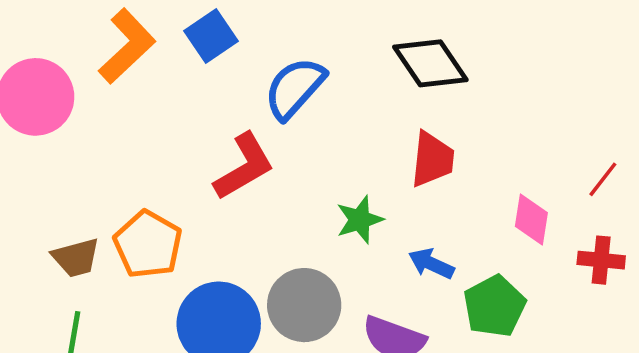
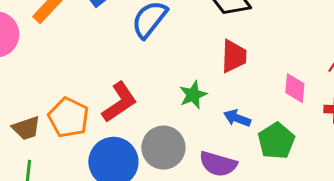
red L-shape: (244, 167) -> (119, 102), moved

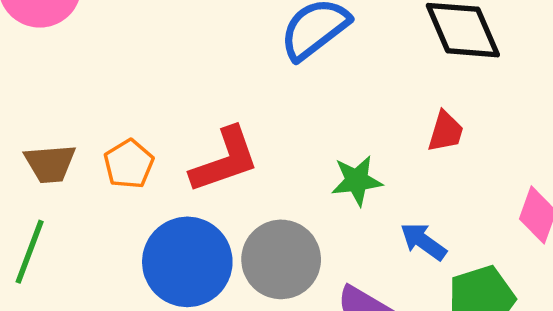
red trapezoid: (234, 56) -> (446, 132), size x0.7
orange pentagon: (69, 118) -> (129, 164), size x0.7

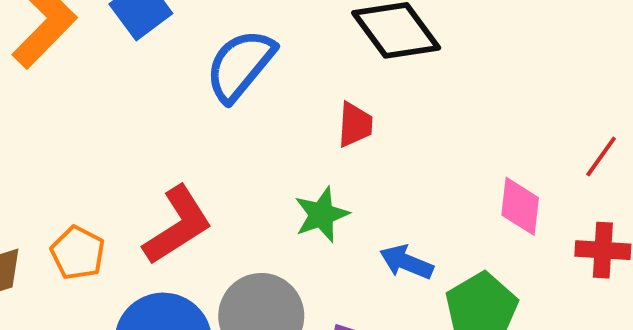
red trapezoid: (446, 132) -> (355, 125), moved

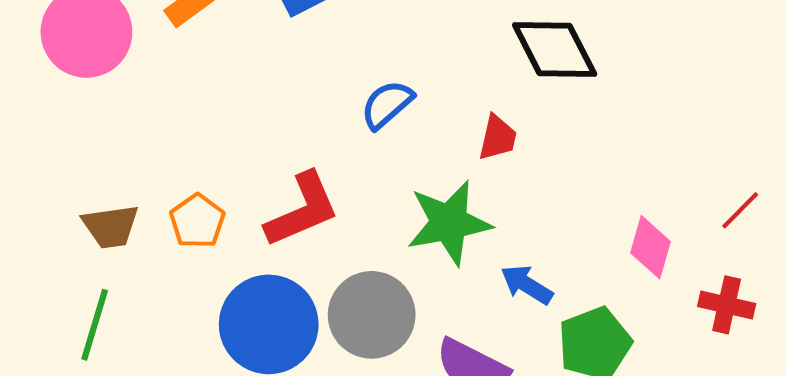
blue semicircle: (240, 65) -> (387, 104), moved, size x0.7
green star: (321, 215) -> (449, 223), size x1.5

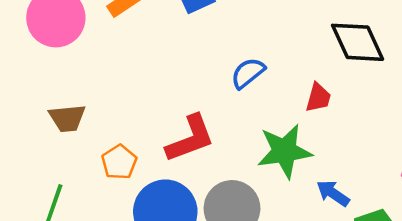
orange pentagon: (197, 221) -> (119, 162), moved
brown trapezoid: (111, 226) -> (67, 118), moved

